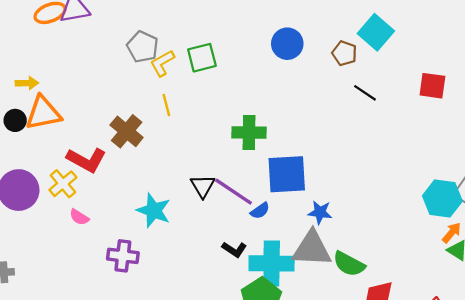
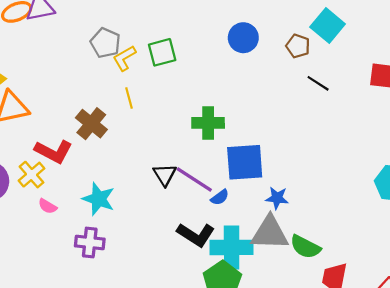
cyan star: (154, 211) -> (99, 199), moved
black L-shape: (234, 249) -> (196, 235), size x1.6

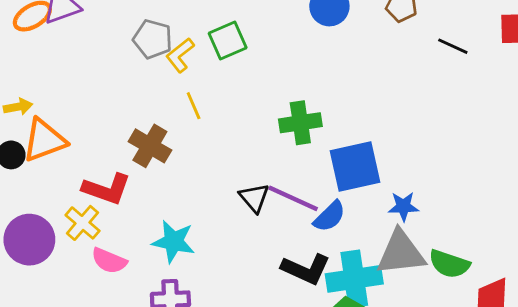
black line: (318, 83) -> (453, 46), moved
blue semicircle: (220, 197) -> (330, 216), size x1.4
pink semicircle: (48, 206) -> (109, 261), size x1.4

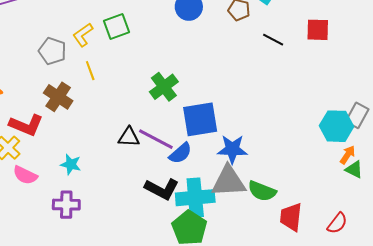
gray pentagon: (153, 39) -> (52, 51), moved
green cross: (300, 123) -> (164, 87), turned -32
black triangle: (254, 198) -> (129, 137), turned -50
blue star: (403, 206) -> (232, 149), size x1.4
cyan star: (174, 242) -> (71, 164), size x0.7

